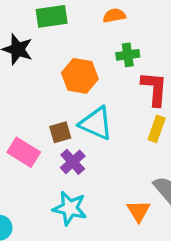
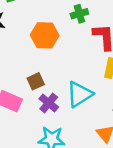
cyan triangle: (96, 123) -> (80, 94), moved, turned -48

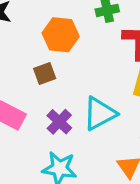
brown square: (36, 81) -> (45, 73), moved

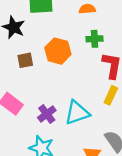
brown square: (45, 73) -> (25, 60), moved

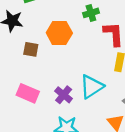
brown square: (25, 60) -> (31, 49), turned 35

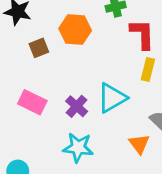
brown square: (31, 49) -> (39, 48), turned -35

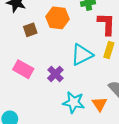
cyan triangle: (112, 98) -> (82, 55), moved
cyan star: (78, 148) -> (74, 102), moved

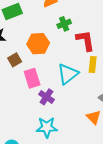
pink rectangle: (23, 69) -> (32, 78), moved, turned 54
cyan star: (74, 102) -> (47, 127), moved

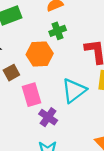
green cross: (64, 24) -> (58, 31), moved

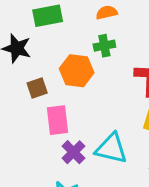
cyan triangle: (74, 91) -> (111, 148), moved, turned 40

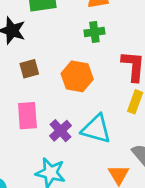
orange hexagon: (77, 71) -> (77, 76), moved
pink rectangle: (58, 120) -> (27, 116), moved

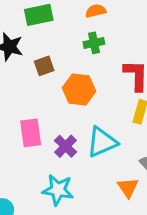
brown square: (29, 69) -> (44, 66), moved
cyan triangle: (96, 129) -> (102, 142), turned -36

